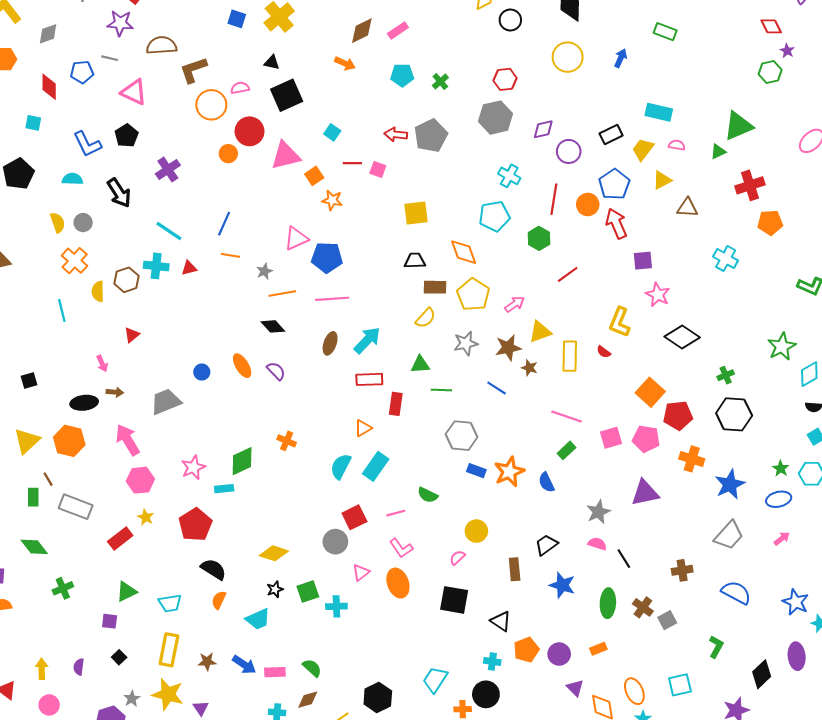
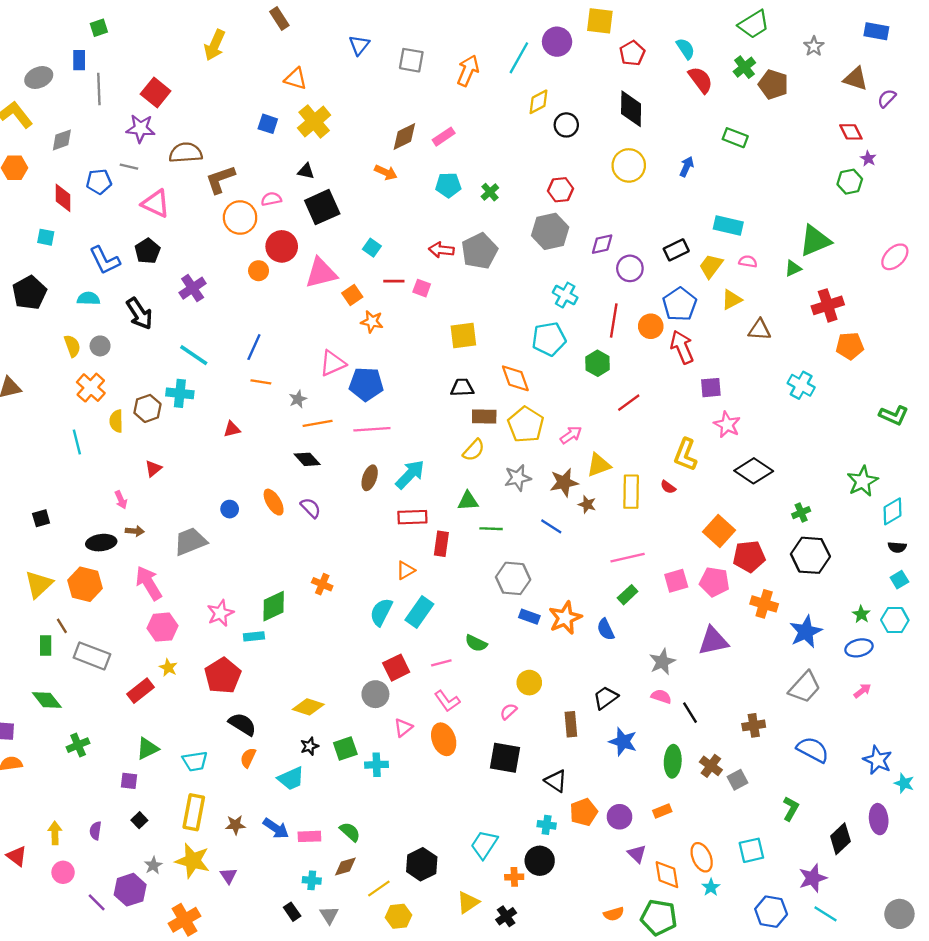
red triangle: (189, 268) -> (232, 429), moved
pink line: (567, 417) -> (628, 558), turned -32

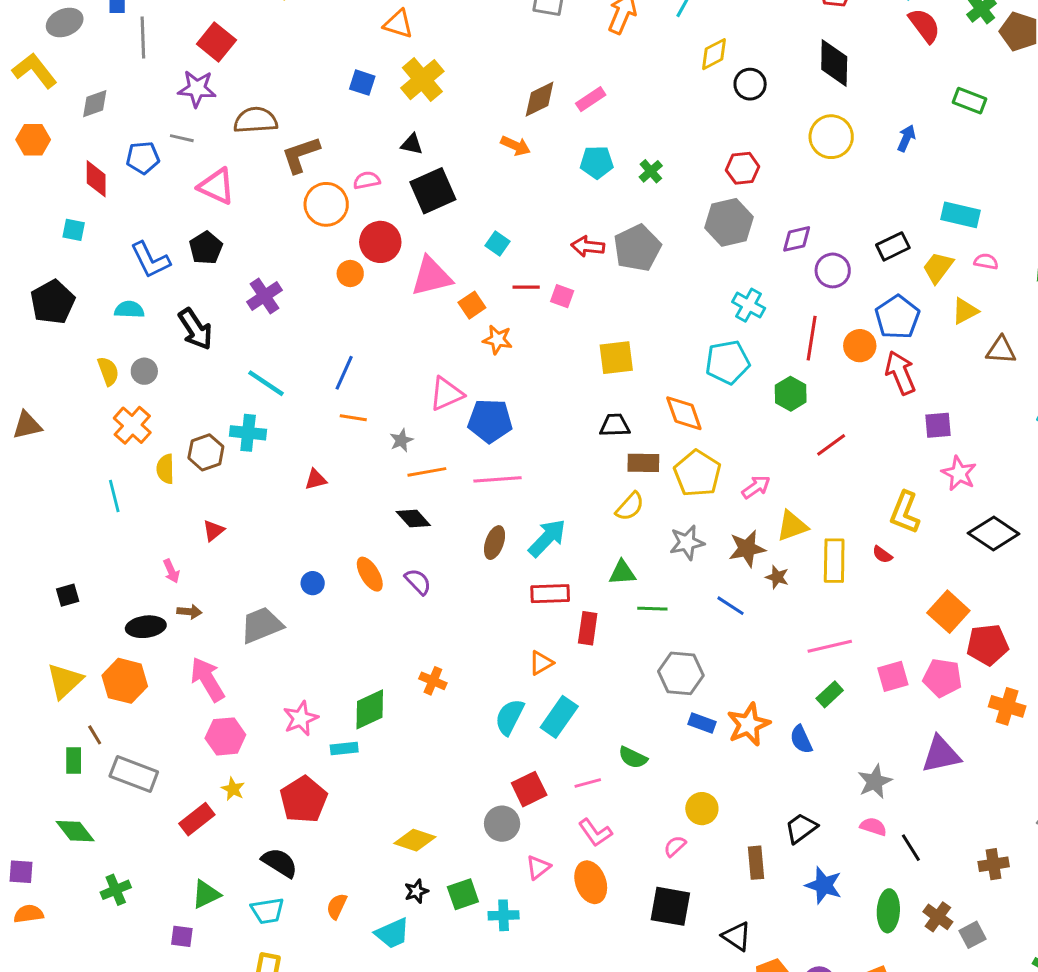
black semicircle: (242, 724) -> (280, 863), moved

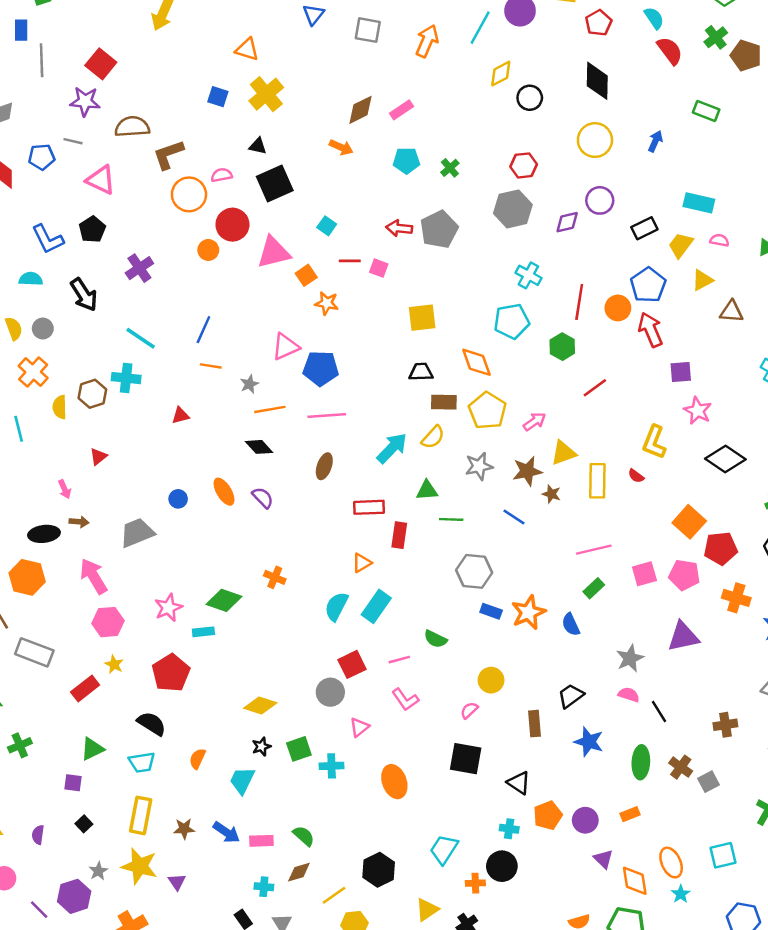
purple circle: (833, 270) -> (600, 200), moved
cyan arrow: (547, 538) -> (392, 448), moved
green diamond: (370, 709) -> (224, 600), turned 44
orange ellipse: (591, 882) -> (394, 782), moved
cyan trapezoid: (392, 933) -> (242, 780), turned 140

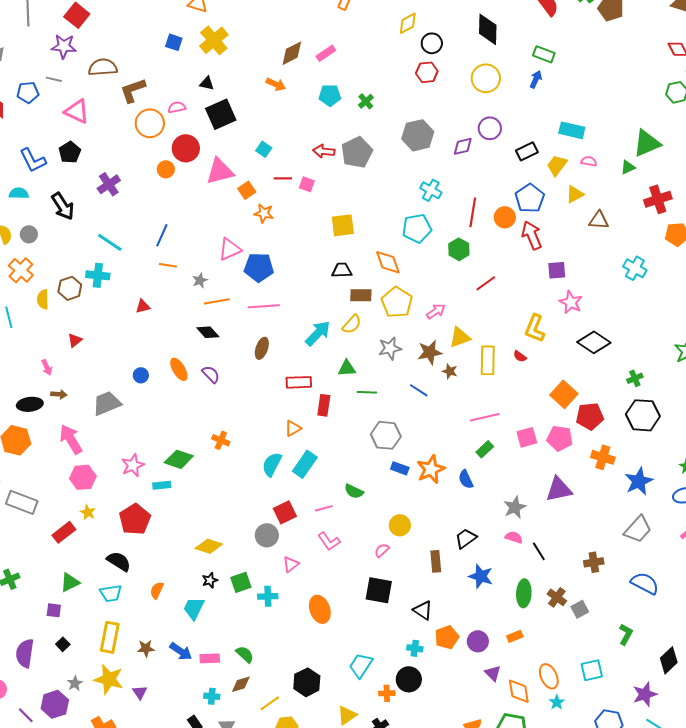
green rectangle: (706, 111) -> (544, 54), moved
red hexagon: (524, 165) -> (427, 72), moved
purple semicircle: (38, 835) -> (25, 653), size x1.8

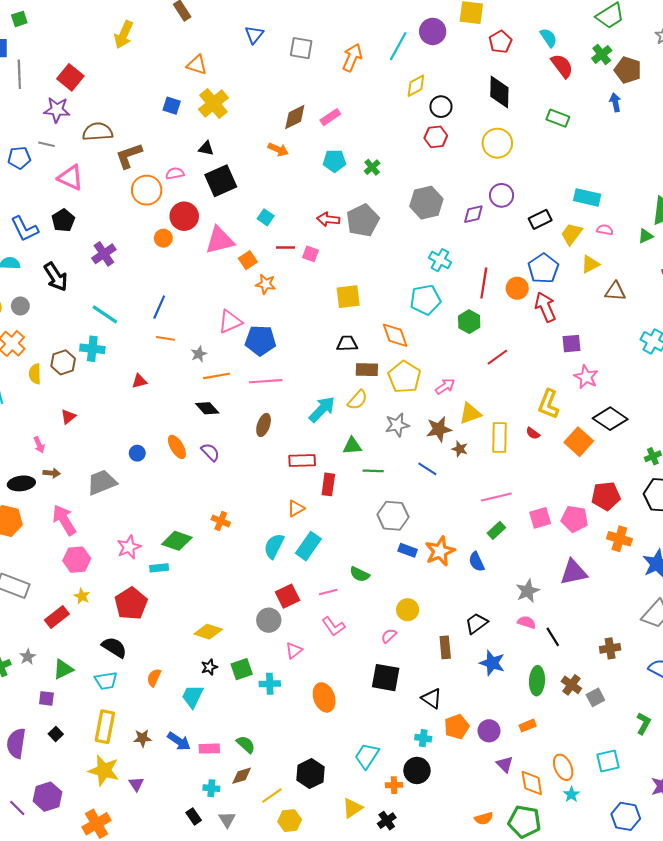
blue arrow: (536, 79) -> (615, 102), moved, turned -36
orange square: (564, 394) -> (579, 442), moved
gray star: (75, 683) -> (28, 657), moved

